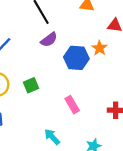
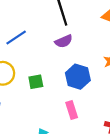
blue hexagon: (76, 58) -> (78, 77), moved

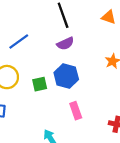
blue hexagon: (78, 77) -> (66, 76), moved

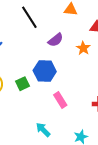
purple semicircle: (65, 43) -> (56, 40), moved

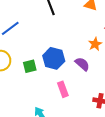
purple semicircle: (56, 40) -> (82, 64), moved, turned -112

